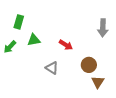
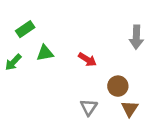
green rectangle: (19, 22) -> (25, 29), turned 40
gray triangle: (52, 68) -> (89, 107), moved, turned 32

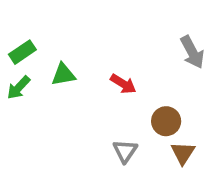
green rectangle: (25, 29) -> (22, 52), moved
gray arrow: (136, 37) -> (192, 52), turned -30

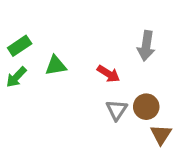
gray arrow: (192, 52) -> (146, 46), moved, turned 36
gray triangle: (125, 151) -> (117, 110), moved

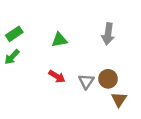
green triangle: (56, 66) -> (59, 40), moved
red arrow: (108, 74) -> (57, 76), moved

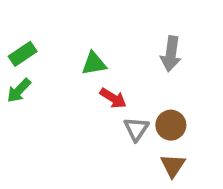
red arrow: (57, 76) -> (113, 98), moved
brown triangle: (119, 100) -> (173, 166), moved

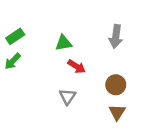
gray triangle: (136, 129) -> (67, 97), moved

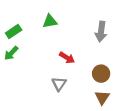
green triangle: (64, 43) -> (50, 21), moved

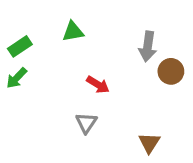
brown circle: (101, 74) -> (171, 71), moved

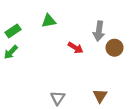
red arrow: (98, 85) -> (75, 48), moved
gray triangle: (86, 123) -> (58, 98), moved

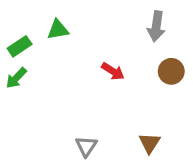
green triangle: (49, 21) -> (58, 30), moved
gray arrow: (99, 31) -> (156, 26), moved

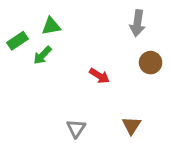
red arrow: (113, 71) -> (99, 76), moved
green arrow: (16, 78) -> (42, 55), moved

